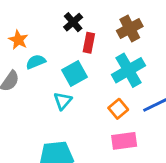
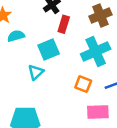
orange square: (118, 109) -> (83, 84), turned -35
pink rectangle: (124, 141) -> (98, 112), moved

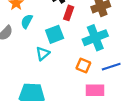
cyan semicircle: (16, 36) -> (27, 21), turned -48

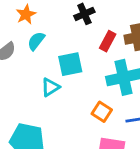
red rectangle: (69, 13) -> (108, 41), moved

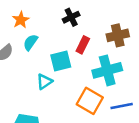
red rectangle: (108, 41) -> (83, 45), moved
orange square: (102, 112) -> (90, 101), size x1.5

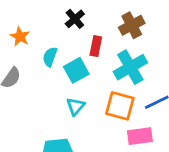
cyan semicircle: (30, 42) -> (50, 57), moved
cyan triangle: (45, 82) -> (75, 106), moved

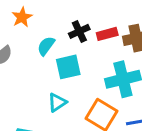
black cross: (75, 19) -> (79, 31), moved
red rectangle: (96, 46) -> (107, 34), moved, turned 48

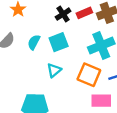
cyan semicircle: (46, 46) -> (34, 42), moved

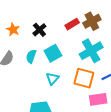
black cross: (63, 14) -> (39, 30), moved

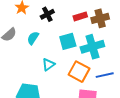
cyan square: (53, 53) -> (68, 41), moved

